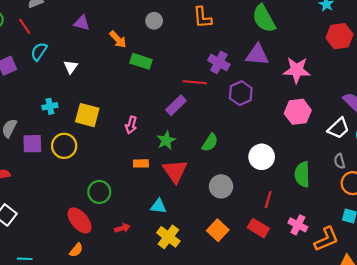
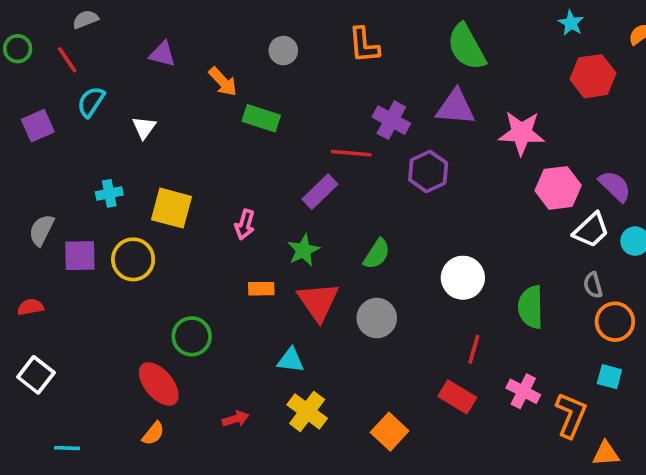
pink hexagon: (298, 112) -> (558, 188), moved
gray circle: (221, 186) -> (377, 318), moved
red arrow: (122, 228) -> (236, 419), moved
orange square: (218, 230) -> (390, 432), moved
orange L-shape: (326, 239) -> (571, 415), turned -44

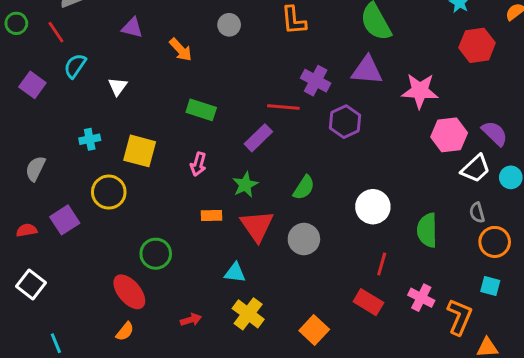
green rectangle: (261, 118) -> (201, 110), moved
purple square: (38, 126) -> (32, 85), turned -30
purple square: (80, 256) -> (65, 220), moved, turned -32
cyan line: (67, 448) -> (56, 343), turned 66

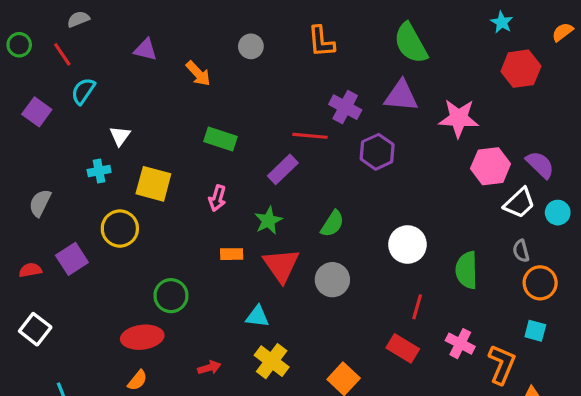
white triangle: (118, 86) -> (120, 136), moved
red ellipse: (129, 292) -> (142, 337), turned -57

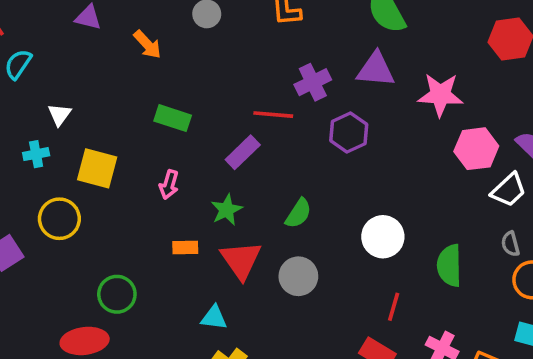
purple cross: (345, 107) -> (313, 82), turned 36

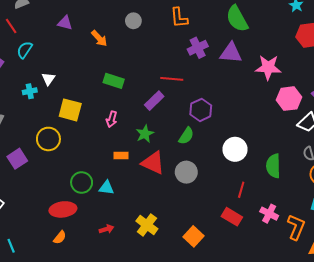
purple cross: (313, 82) -> (198, 48), moved
purple hexagon: (349, 132) -> (201, 110), moved
cyan cross: (36, 154) -> (30, 91), moved
red triangle: (241, 260) -> (153, 163), turned -30
cyan triangle: (214, 318) -> (106, 188), moved

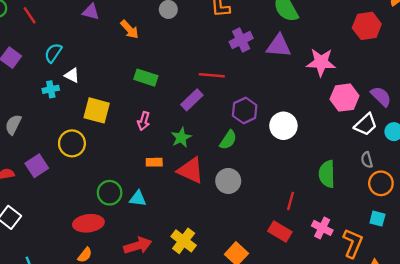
cyan semicircle: (25, 50) -> (53, 53), moved
white triangle: (48, 79) -> (72, 75), turned -40
white circle: (235, 149) -> (283, 126), moved
red arrow: (106, 229) -> (138, 246), size x1.6

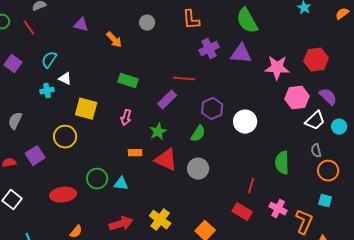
red hexagon: (367, 26) -> (316, 60), moved
red ellipse: (88, 223) -> (63, 195), moved

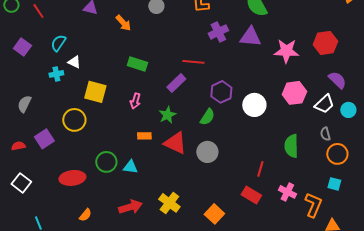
pink hexagon: (297, 98) -> (294, 93), moved

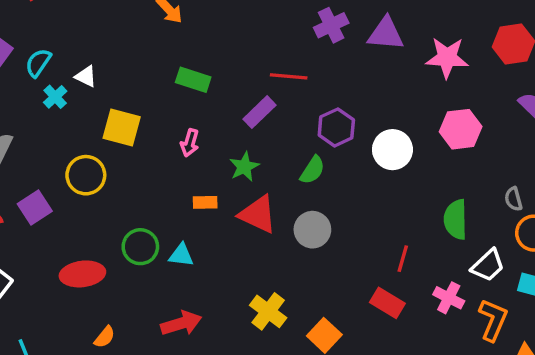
cyan semicircle: (58, 43) -> (38, 63), moved
cyan cross: (56, 74) -> (55, 97), turned -32
white trapezoid: (324, 104) -> (488, 265), moved
yellow cross: (169, 203) -> (268, 311), moved

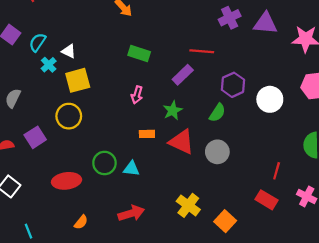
yellow square: (122, 127) -> (78, 80), moved, turned -30

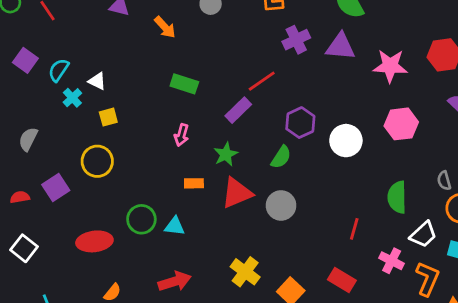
red line: (202, 51) -> (262, 81), turned -40
yellow square: (78, 80) -> (108, 117), size x0.6
red triangle: (182, 142) -> (237, 193), turned -48
red rectangle: (266, 200) -> (342, 280), moved

